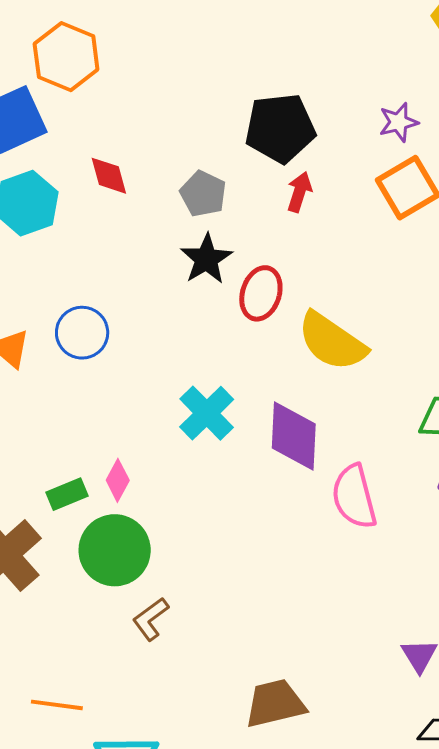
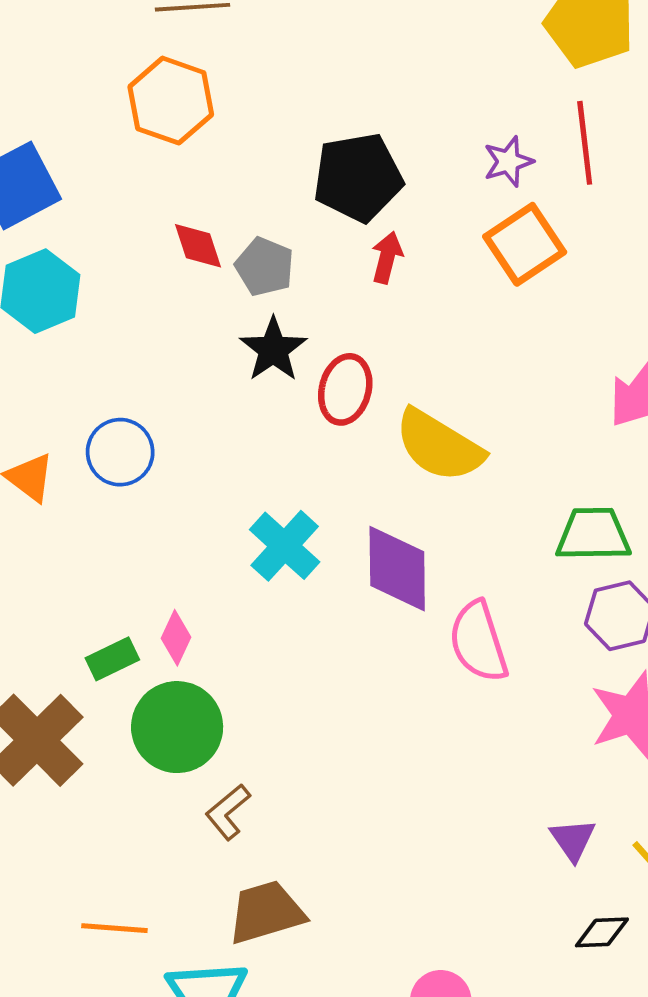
orange hexagon: (66, 57) -> (171, 101), moved
red diamond: (109, 176) -> (198, 246), moved
brown trapezoid: (275, 703) -> (266, 912), moved

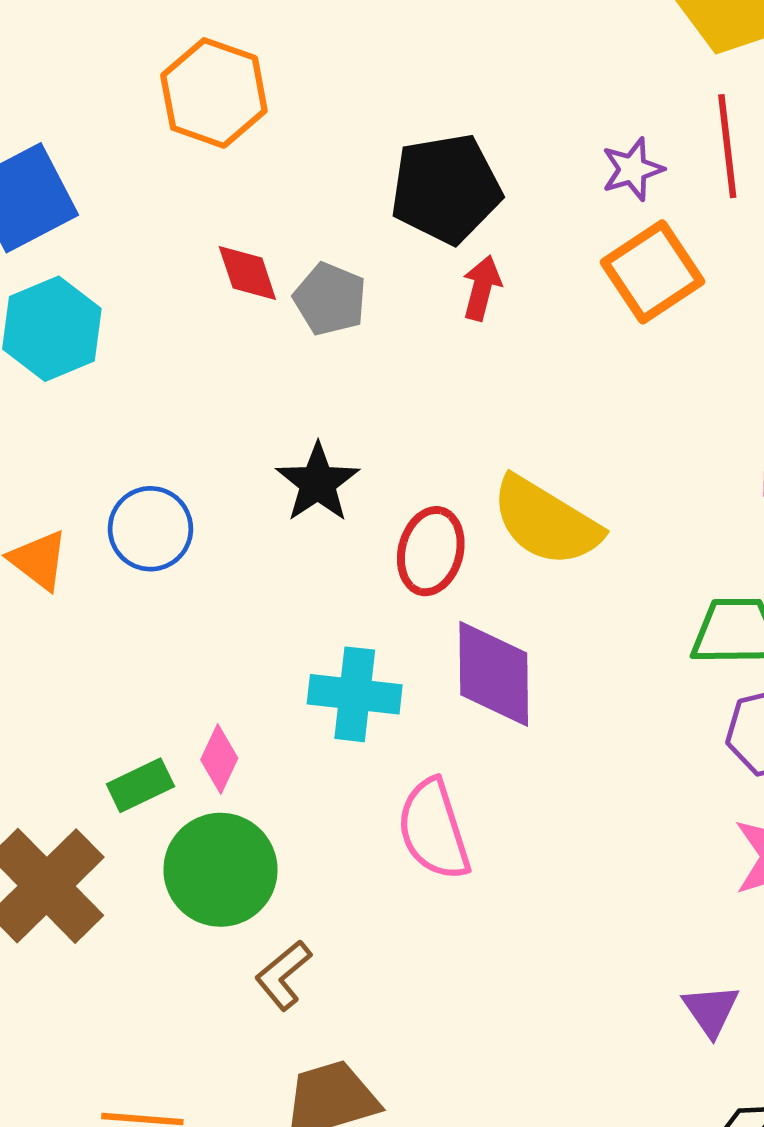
black star: (273, 349) -> (318, 483), moved
red ellipse: (345, 389) -> (431, 551), moved
cyan cross: (285, 546) -> (355, 694), moved, turned -36
pink semicircle: (478, 642) -> (434, 830), moved

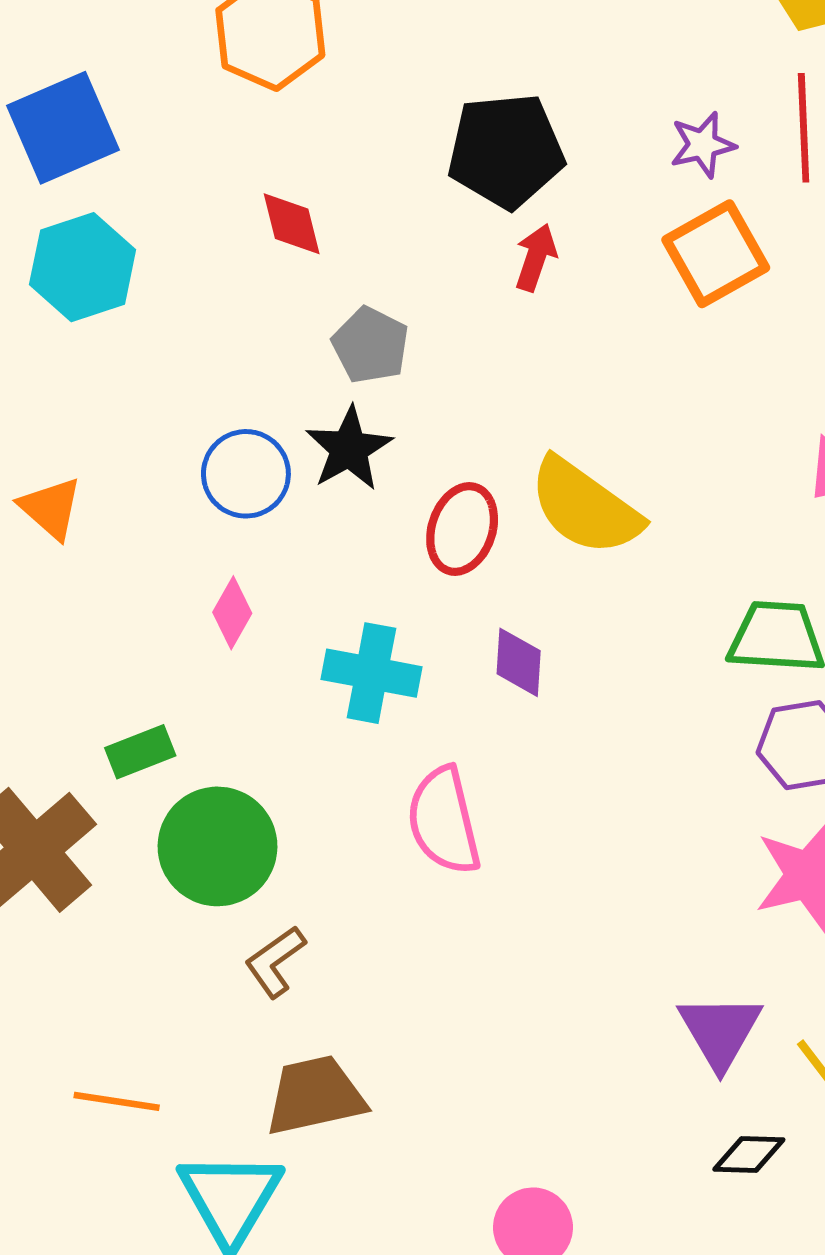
gray pentagon: (330, 299) -> (371, 345), moved
blue circle: (150, 529) -> (246, 474), moved
purple diamond: (494, 674) -> (519, 662), size x0.6
pink diamond: (219, 759) -> (232, 613), moved
purple triangle: (711, 1010) -> (720, 1031), size x1.4

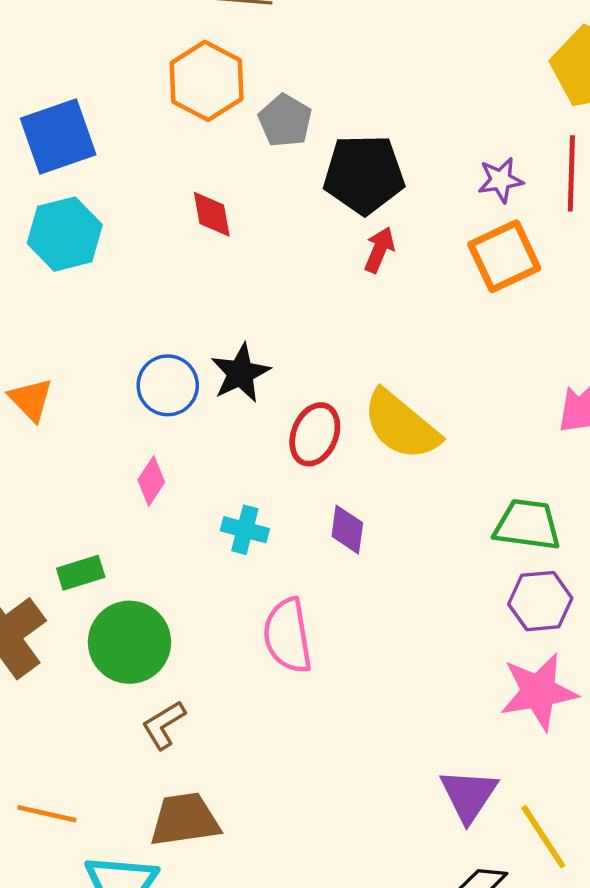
gray pentagon: (371, 345) -> (285, 121), moved
cyan cross: (372, 673) -> (245, 530), size x0.7

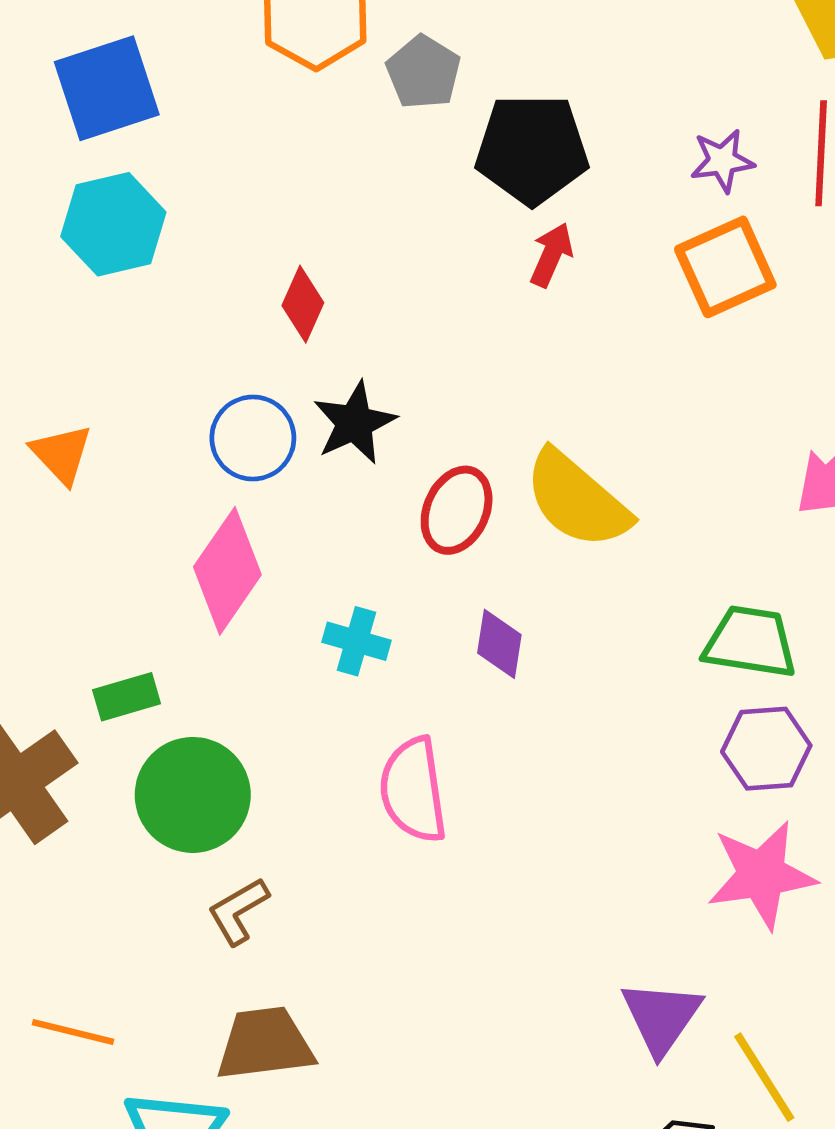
red diamond: (212, 214) -> (303, 304), moved, turned 33
pink diamond: (151, 481) -> (227, 571), size x1.8

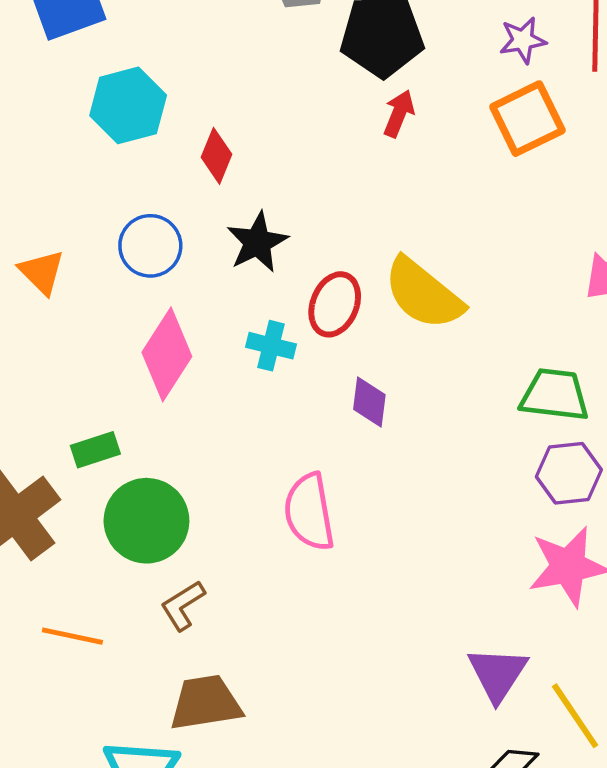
cyan hexagon: (113, 224) -> (128, 105), moved
blue circle: (253, 438) -> (150, 246), moved
cyan cross: (357, 641) -> (271, 346), moved
orange line: (73, 1032) -> (72, 636), moved

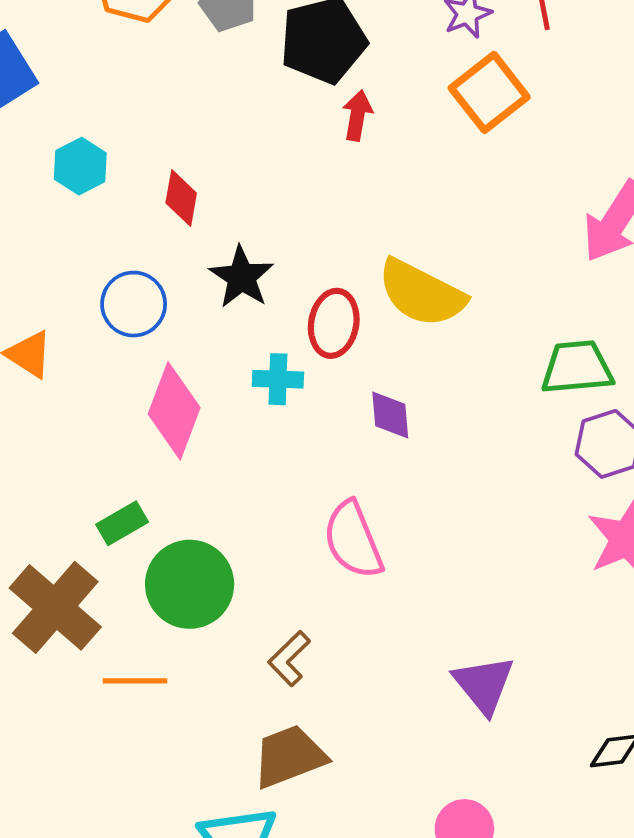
cyan hexagon: (128, 105) -> (80, 166), size x0.7
brown L-shape: (183, 605) -> (289, 658), moved
orange line: (72, 636) -> (135, 681), moved
purple triangle: (498, 674) -> (484, 685), moved

